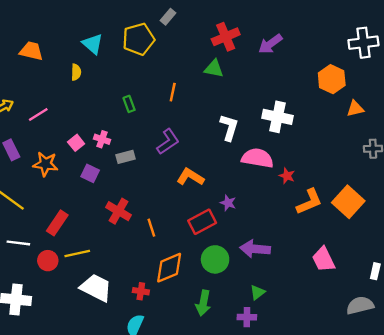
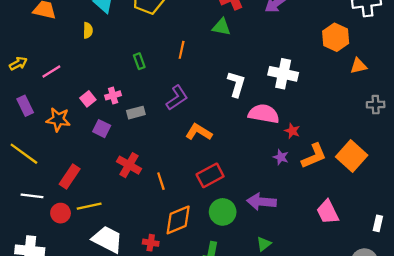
pink cross: (102, 139) -> (113, 95), turned -35
purple star: (228, 203) -> (281, 157), moved

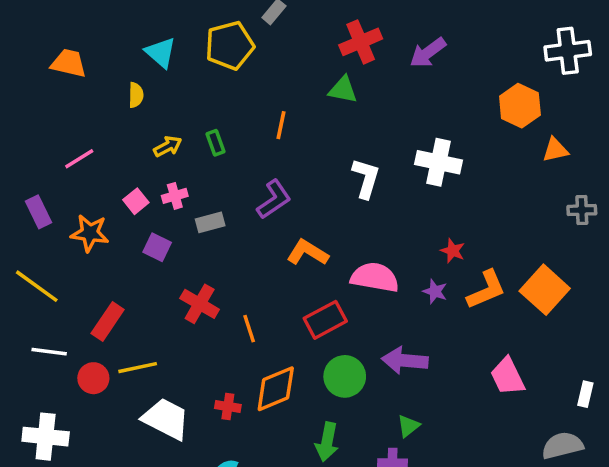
yellow arrow: (18, 64) -> (168, 146), moved
pink semicircle: (264, 114) -> (375, 277), moved
red cross: (151, 243) -> (228, 406), moved

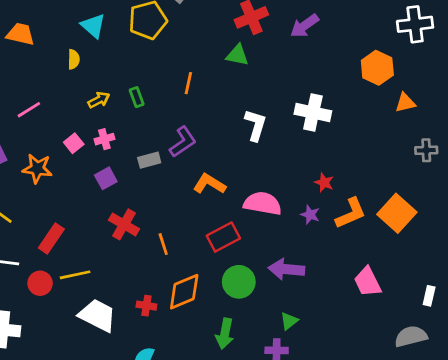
gray rectangle: (210, 222) -> (149, 160), moved
purple square: (157, 247) -> (106, 178), moved, turned 35

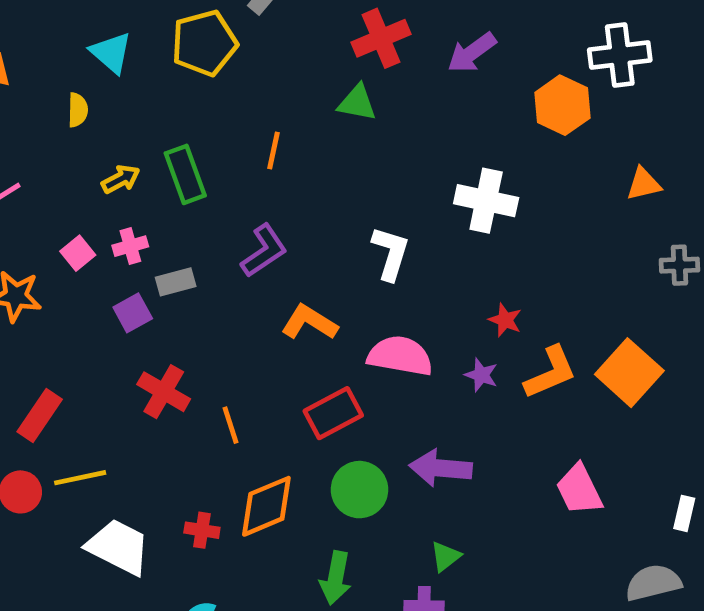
white cross: (415, 24) -> (620, 55), moved
orange hexagon: (377, 68) -> (562, 105), moved
green rectangle: (137, 97) -> (185, 174), size x1.6
white L-shape: (256, 125) -> (391, 253), moved
gray rectangle: (149, 160) -> (176, 282), moved

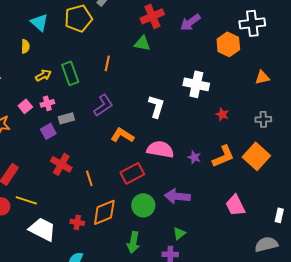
gray cross: (679, 265) -> (263, 119), moved
red star: (505, 320) -> (222, 114), moved
yellow line: (80, 478) -> (26, 200), turned 30

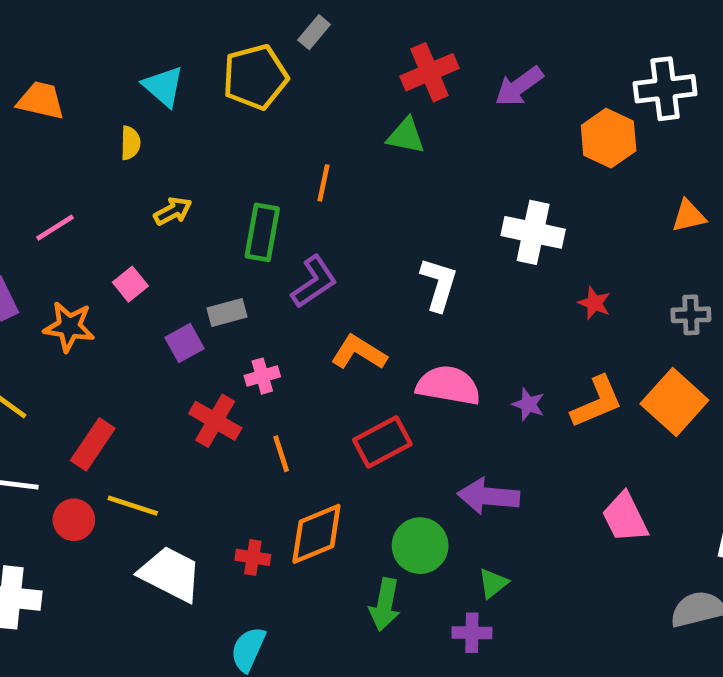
green rectangle: (70, 73) -> (262, 232), moved, turned 30
pink cross: (47, 103) -> (262, 376), moved
green circle: (143, 205) -> (420, 546), moved

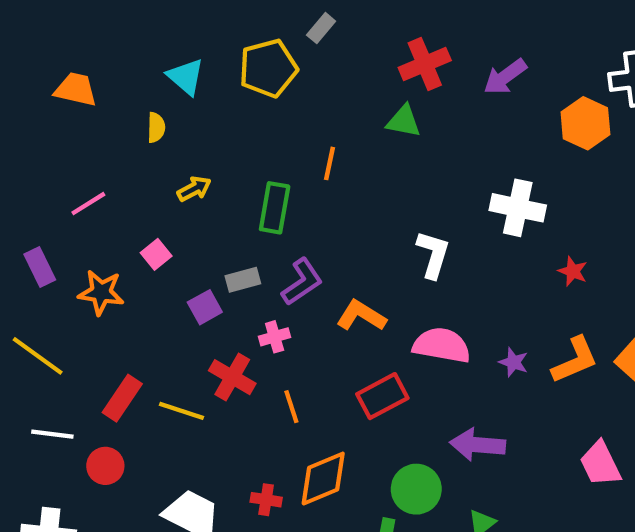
purple L-shape: (314, 282) -> (302, 282), moved
yellow line: (133, 506) -> (181, 411), moved

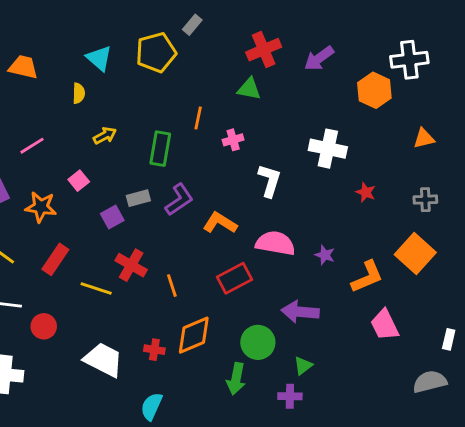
pink cross: (275, 337) -> (233, 140), moved
orange L-shape: (575, 360) -> (367, 277), moved
red rectangle: (122, 398) -> (55, 259), moved

